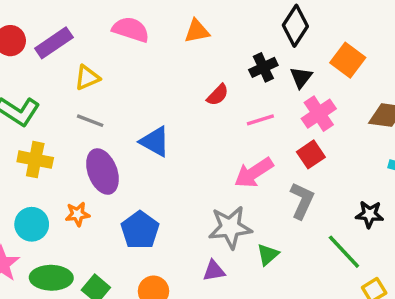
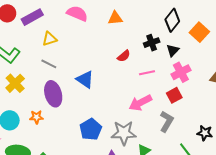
orange square: (348, 60) -> (199, 32), moved
yellow cross: (35, 160) -> (15, 83), turned 30
blue pentagon: (140, 230) -> (91, 129), moved

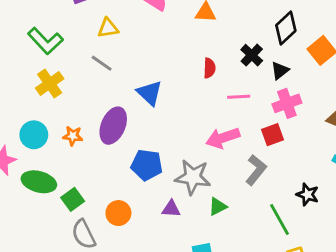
black cross: (152, 43) -> (252, 55), turned -35
red semicircle: (124, 56) -> (209, 68), turned -56
purple ellipse: (53, 94) -> (113, 126), moved, turned 30
blue pentagon: (91, 129) -> (147, 165), turned 30

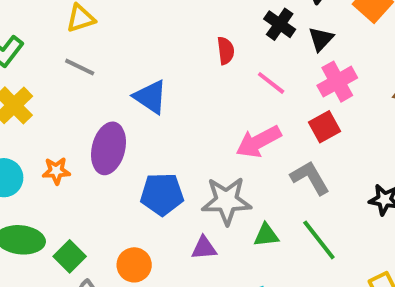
pink line: (239, 97) -> (271, 83), turned 50
gray L-shape: (256, 170) -> (310, 178), turned -60
green triangle: (218, 207) -> (266, 235), turned 30
green line: (279, 220) -> (319, 240), moved

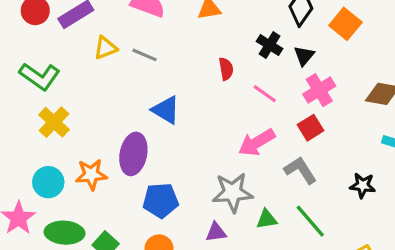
gray line: (80, 67) -> (145, 55), moved
orange star: (56, 171) -> (91, 174), size x1.4
blue pentagon: (162, 194) -> (161, 200), moved

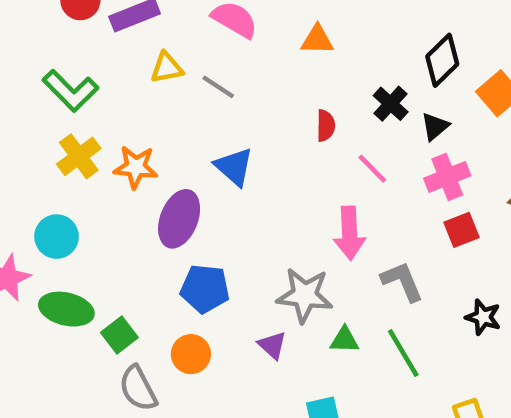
red square: (310, 128) -> (462, 230), moved
pink arrow: (257, 143) -> (349, 233), turned -72
orange star: (91, 174) -> (136, 167), moved
purple triangle: (216, 232) -> (272, 345), turned 40

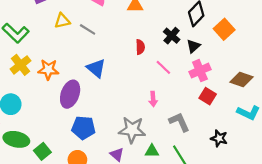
red square: (462, 230) -> (208, 96), turned -35
pink arrow: (349, 233) -> (153, 99), size x0.6

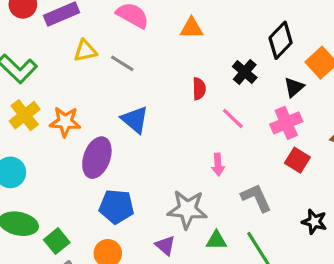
black triangle: (193, 46) -> (294, 87), moved

